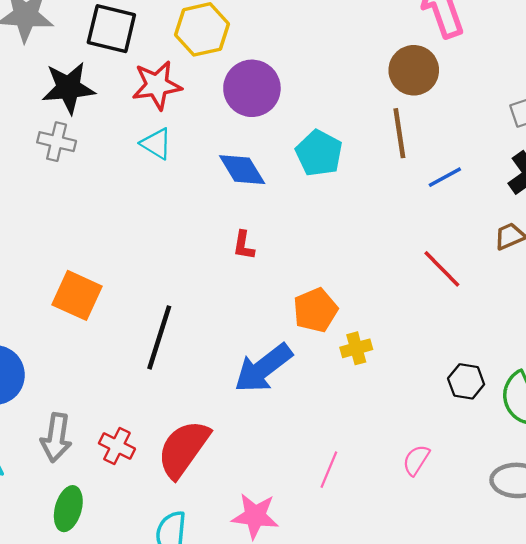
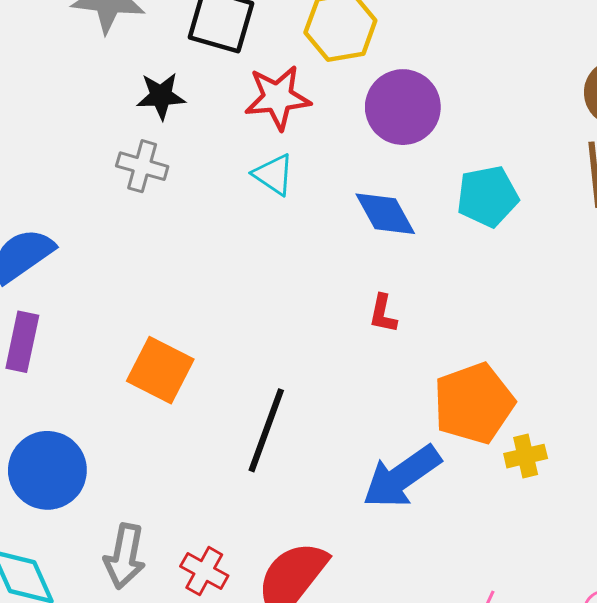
black star: (69, 88) -> (161, 96), size x0.7
cyan pentagon: (319, 153) -> (488, 196), turned 30
orange pentagon: (315, 310) -> (474, 403), size x1.4

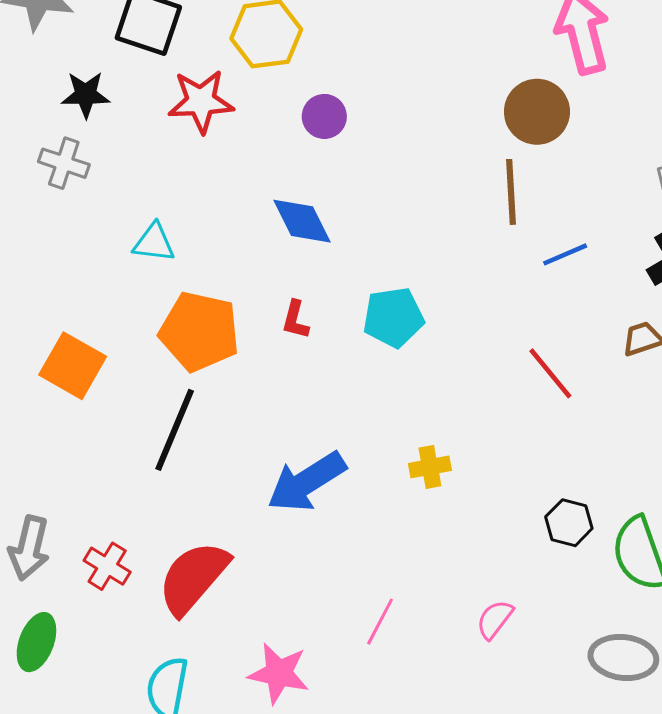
purple circle: (403, 107) -> (324, 116), size x0.6
cyan triangle: (274, 175) -> (154, 243), moved, turned -30
cyan pentagon: (488, 196) -> (393, 317), moved
orange pentagon: (474, 403) -> (199, 331), moved, turned 30

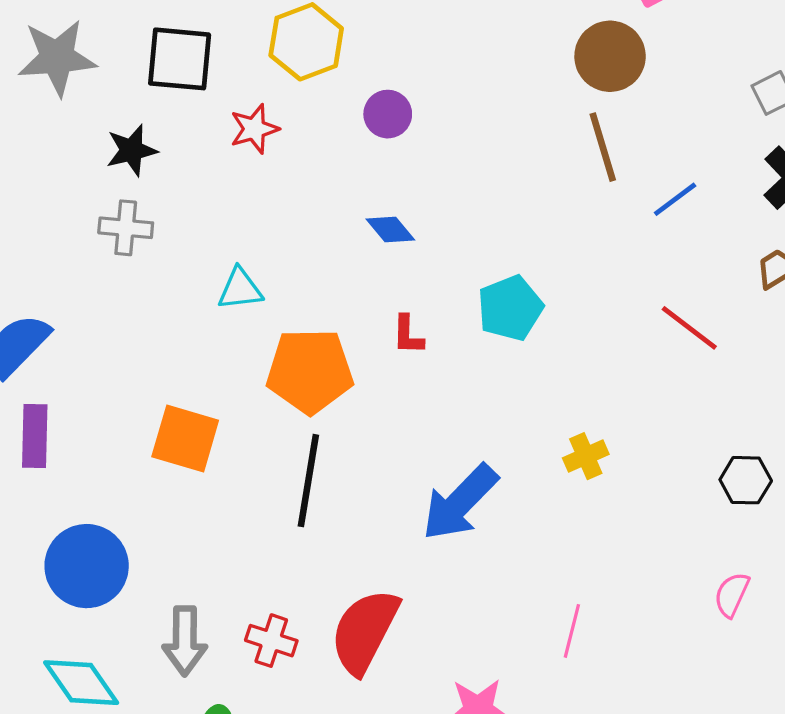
red star: (201, 101) -> (254, 129), size x0.7
blue diamond: (302, 221) -> (390, 230), size x0.7
pink semicircle: (495, 619) -> (732, 595), moved

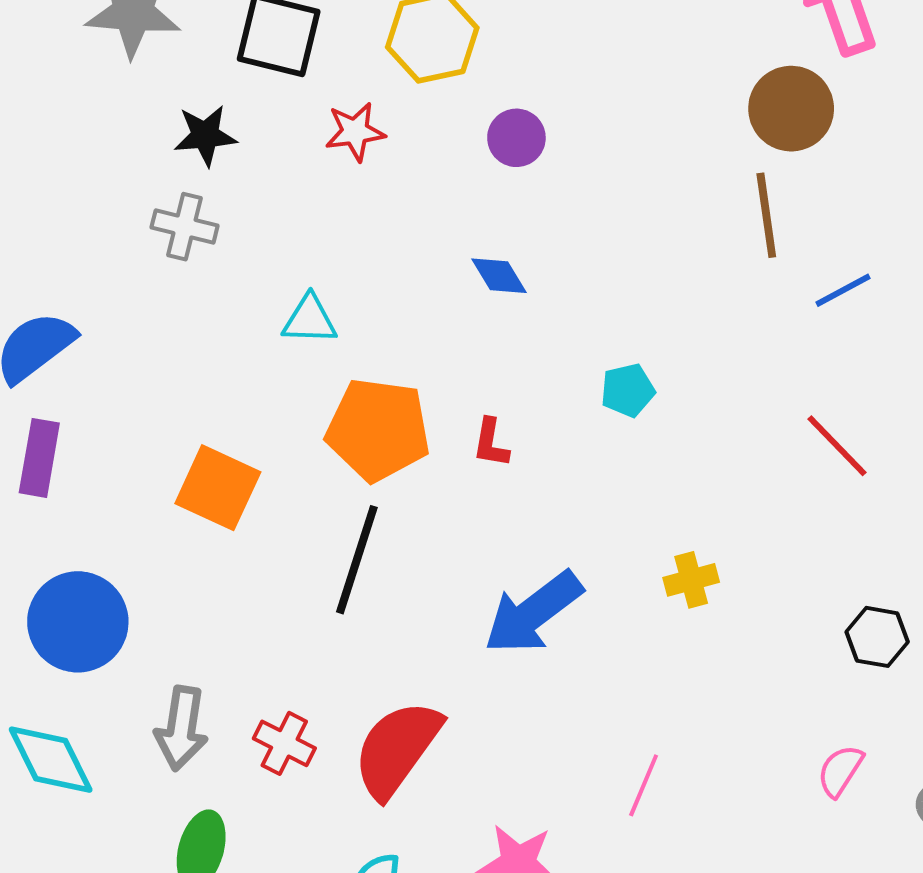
cyan pentagon: (510, 308) -> (628, 390), size x0.7
red L-shape: (408, 335) -> (491, 443), moved

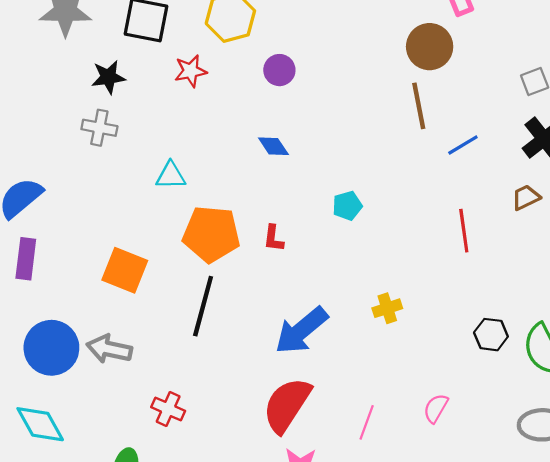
red line: (837, 446) -> (464, 231), turned 39
gray arrow: (181, 728) -> (109, 349), moved, turned 96
red semicircle: (397, 749) -> (287, 405), moved
pink semicircle: (840, 771) -> (436, 408), moved

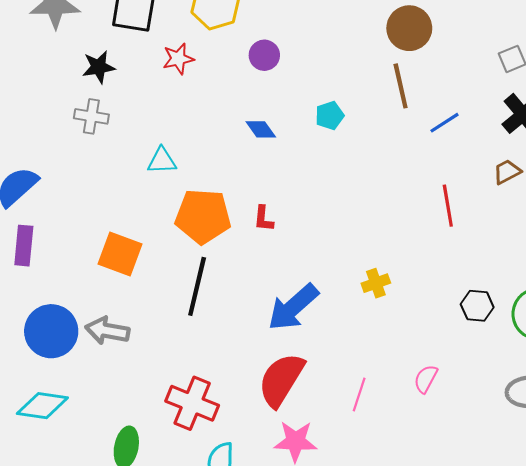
cyan pentagon: (347, 206) -> (330, 116), moved
red cross: (168, 409) -> (192, 403), moved, size x1.6
cyan diamond: (40, 424) -> (42, 406), turned -51

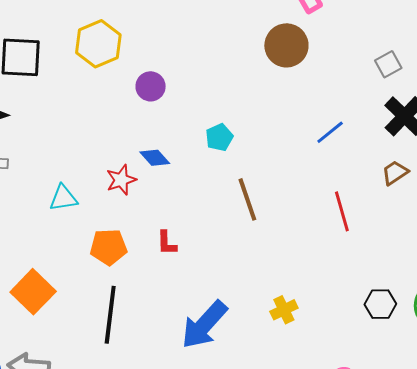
red star: (178, 59) -> (121, 180), moved
brown line: (401, 86) -> (247, 199), moved
orange pentagon: (203, 216) -> (108, 247), size x0.7
orange square: (120, 254) -> (33, 292), turned 30
yellow cross: (376, 283) -> (284, 310), moved

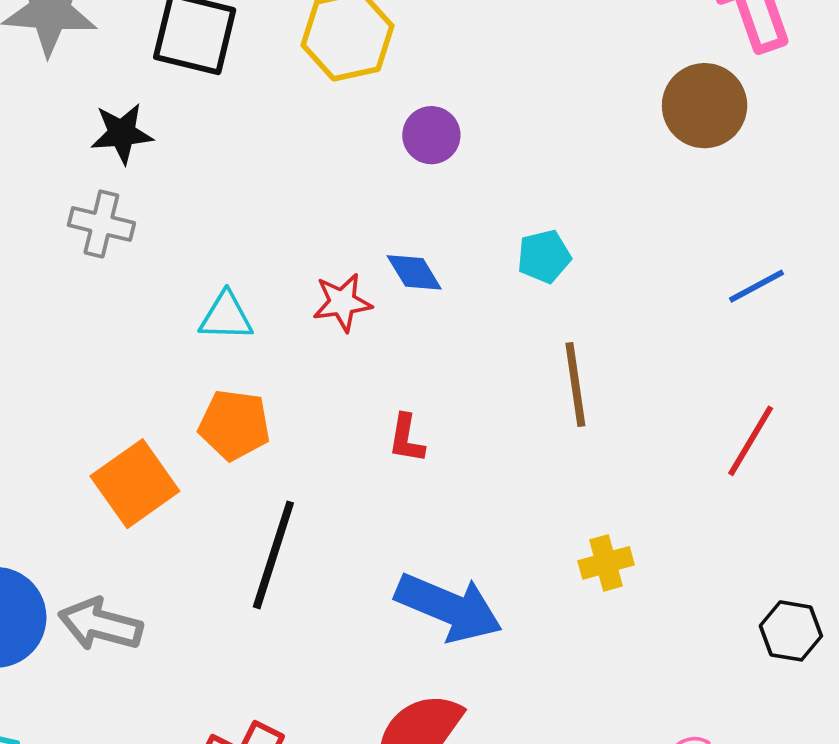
red line: (342, 211) -> (751, 441), turned 36
orange pentagon: (108, 247) -> (234, 425), moved
yellow cross: (284, 310) -> (606, 563), moved
blue arrow: (204, 325) -> (449, 607), turned -120

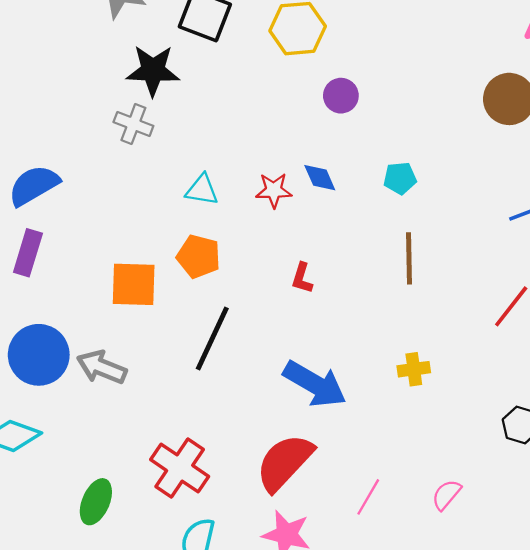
black star: (122, 133) -> (153, 70), size x1.4
orange square: (135, 484) -> (134, 284), turned 30

